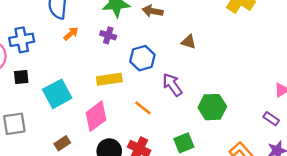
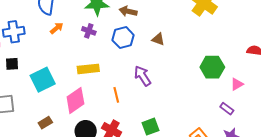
blue hexagon: (142, 58) -> (123, 38), moved
green hexagon: (212, 107) -> (212, 67), moved
orange line: (143, 108) -> (116, 95), turned 35

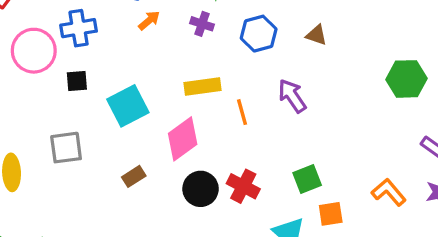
orange line: (116, 95) -> (242, 112), moved

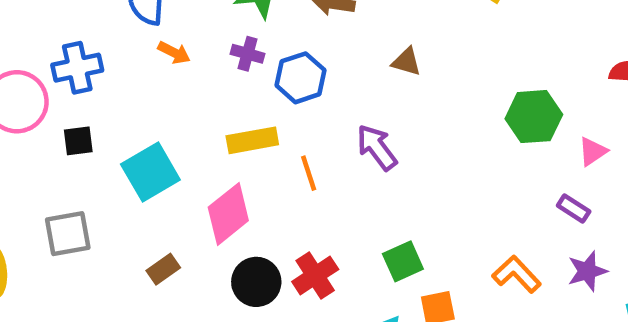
orange arrow: (149, 21) -> (174, 53), turned 70
blue hexagon: (259, 34) -> (301, 78), moved
red cross: (243, 186) -> (315, 276), turned 32

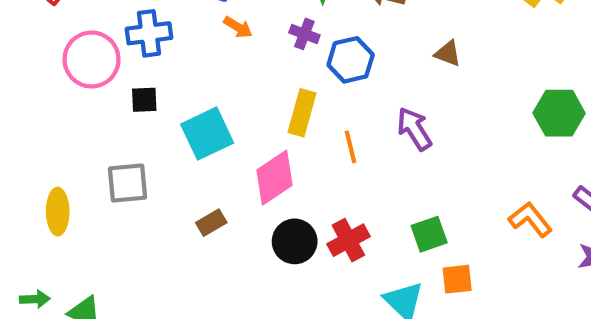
yellow rectangle: (252, 140) -> (302, 113), turned -69
orange L-shape: (517, 274) -> (530, 219), moved

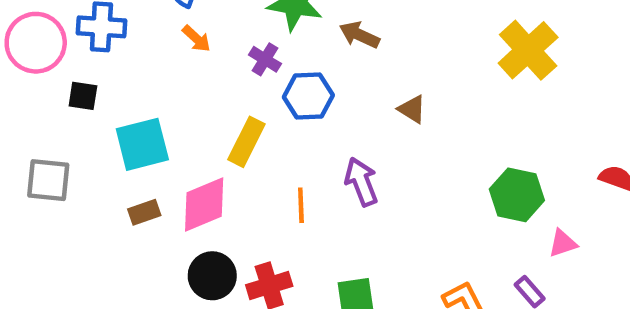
orange line: (350, 147) -> (301, 205), moved
brown rectangle: (211, 223) -> (144, 212), moved

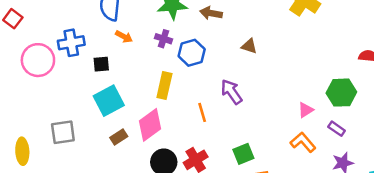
black square: (83, 96) -> (101, 64), moved
green hexagon: (517, 195) -> (341, 93), moved
pink triangle: (563, 243) -> (306, 110), moved

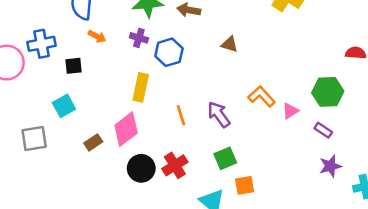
purple arrow: (232, 92) -> (219, 115), moved
cyan square: (109, 101) -> (64, 106), moved, size x0.7
orange L-shape: (303, 142) -> (262, 96), moved

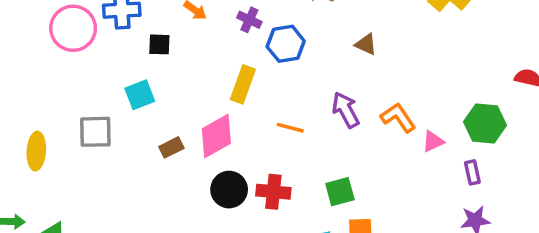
orange line: (181, 115) -> (290, 128), turned -66
purple arrow: (219, 115) -> (346, 110), moved
purple rectangle: (323, 130) -> (472, 172), turned 36
red cross: (175, 165) -> (273, 192), turned 30

